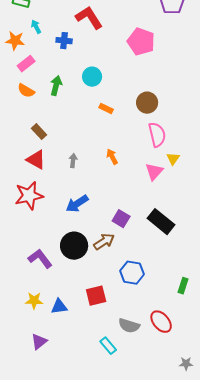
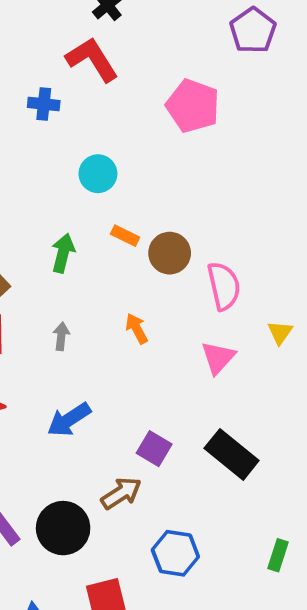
green arrow: (56, 86) -> (63, 253), moved
brown circle: (147, 103) -> (170, 253), moved
yellow triangle: (173, 159) -> (280, 332), moved
black circle: (74, 246) -> (63, 528), moved
green rectangle: (183, 286) -> (278, 555), moved

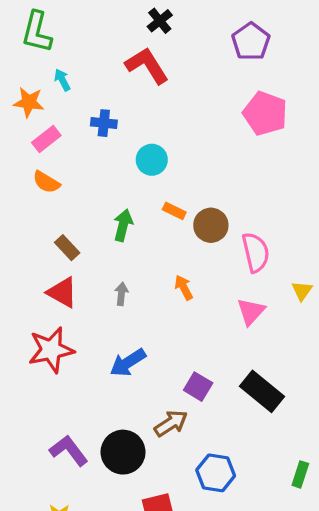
purple pentagon: (253, 30) -> (251, 42), moved
blue cross: (44, 104) -> (104, 123), moved
pink pentagon: (193, 106) -> (265, 113), moved

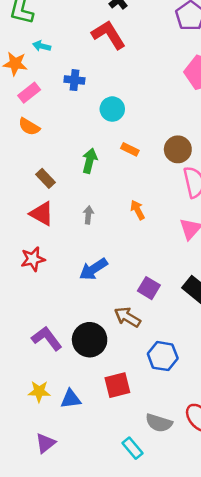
cyan arrow: (62, 80) -> (42, 46), turned -48
brown circle: (211, 225) -> (178, 149), moved
red star: (51, 350) -> (33, 259), size x0.7
brown arrow: (171, 423) -> (127, 317), turned -116

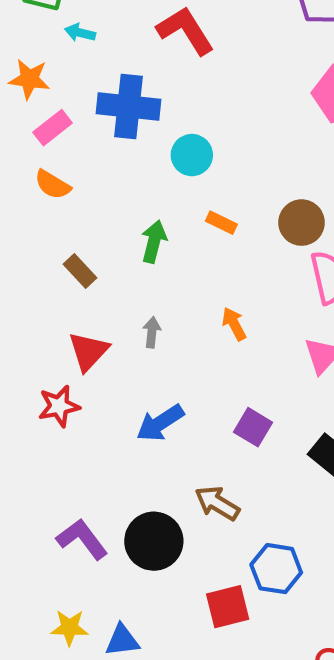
cyan arrow: (42, 46) -> (80, 33), moved
blue cross: (74, 80) -> (129, 107), size x1.8
red triangle: (42, 214) -> (88, 351), moved, turned 44
purple square: (149, 288) -> (253, 427), moved
red square: (117, 385) -> (228, 607), moved

